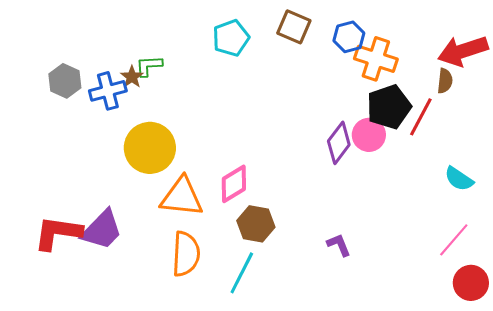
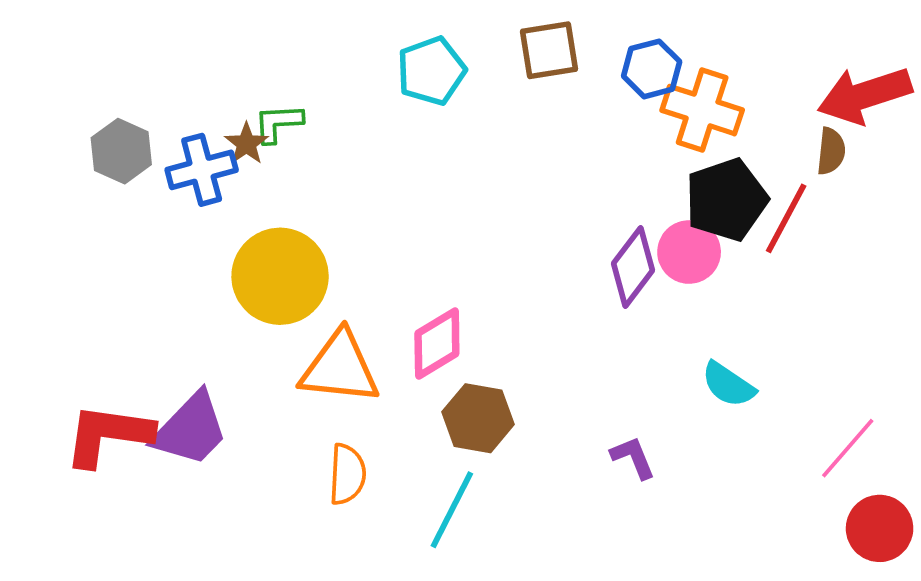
brown square: (294, 27) -> (549, 50), turned -32
cyan semicircle: (459, 179) -> (728, 385), moved
orange semicircle: (186, 254) -> (347, 474), size x0.7

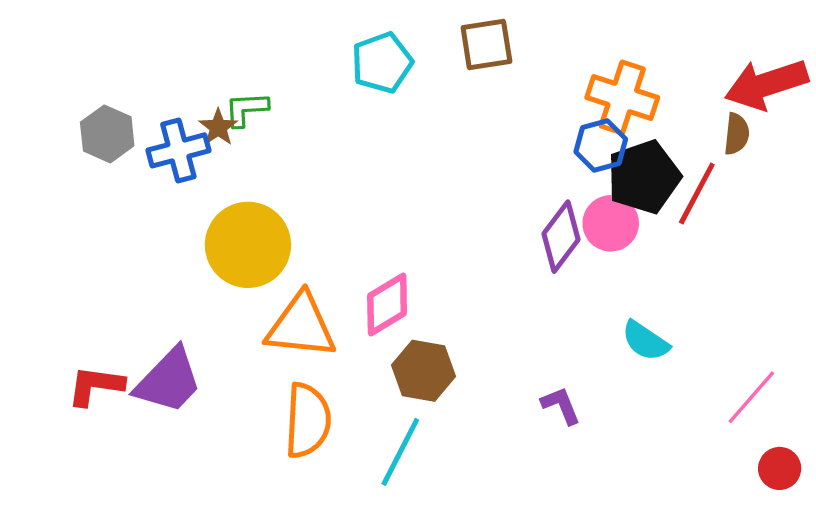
blue hexagon: (652, 69) -> (601, 146), moved
red L-shape: (108, 435) -> (96, 386), size x0.7
orange semicircle: (347, 474) -> (308, 420), size x1.4
red circle: (880, 528) -> (780, 468), size x0.7

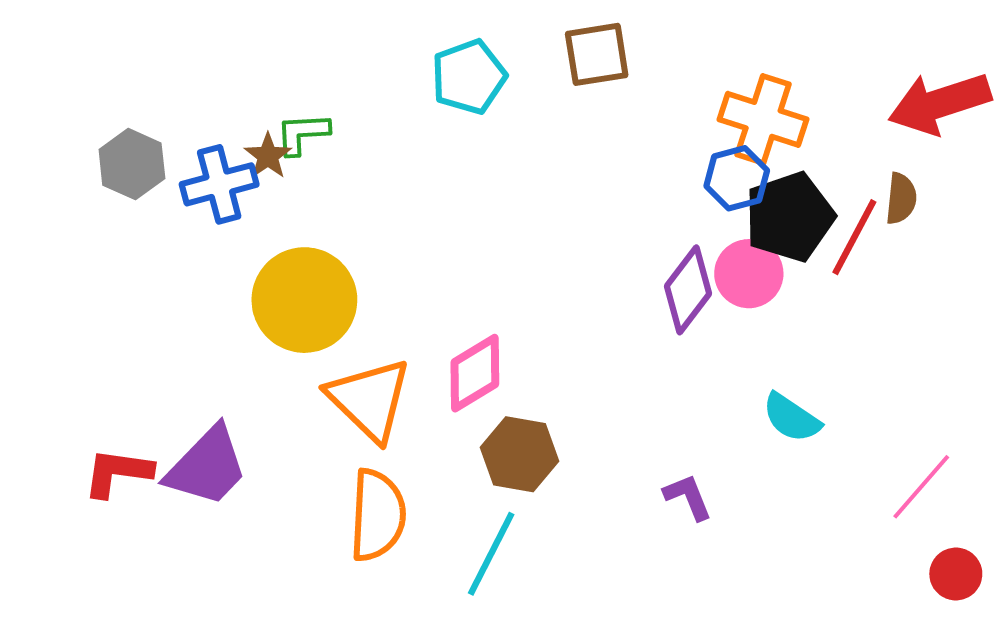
brown semicircle: (737, 134) -> (901, 199), moved
orange triangle: (301, 326) -> (369, 399), turned 38

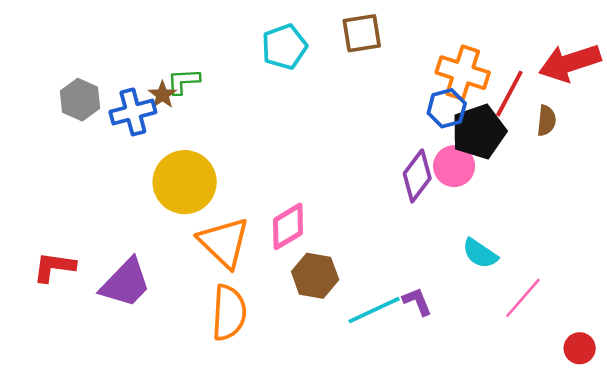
red line: (854, 237) -> (509, 94), moved
red L-shape: (118, 473) -> (54, 267), moved
pink line: (921, 487) -> (523, 298), moved
cyan line: (491, 554) -> (374, 310), moved, turned 38

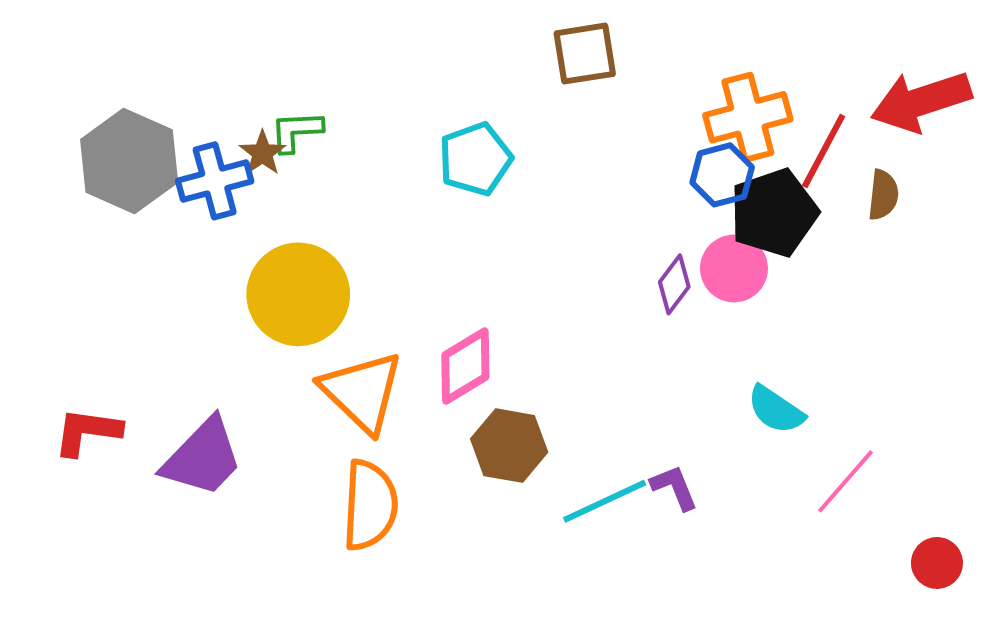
cyan pentagon: (284, 47) -> (475, 159), moved
orange cross: (463, 73) -> (748, 117), turned -33
gray hexagon: (80, 100) -> (129, 161), size x1.5
purple diamond: (417, 176) -> (674, 284), size x0.7

